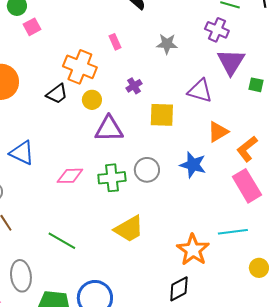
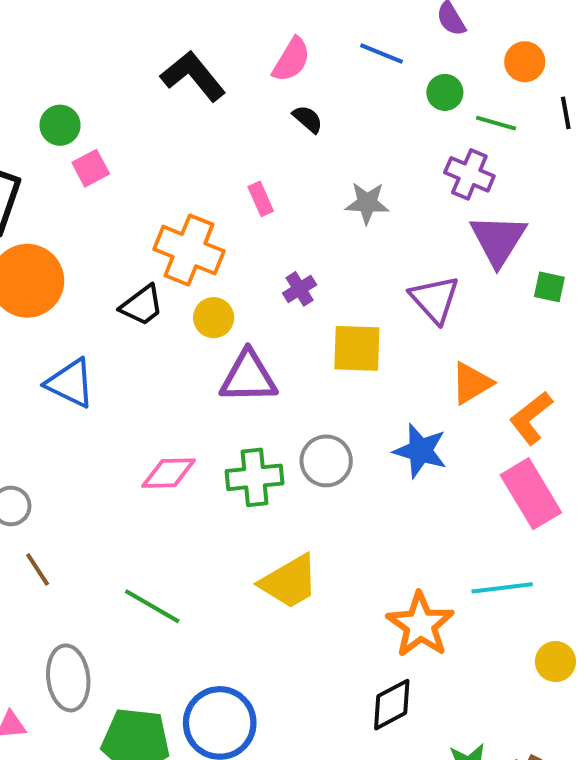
purple triangle: (200, 91) -> (435, 299), turned 32
blue triangle: (22, 153) -> (70, 383), moved

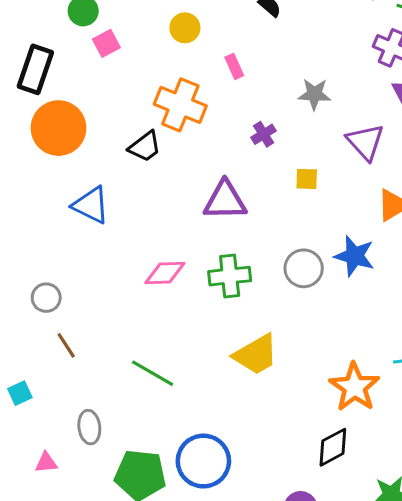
gray star: (367, 203) -> (314, 94), moved
yellow circle: (214, 318) -> (185, 28), moved
yellow square: (357, 348) -> (307, 179), size x0.6
gray circle: (326, 461) -> (304, 268), moved
gray ellipse: (68, 678) -> (89, 427), size x0.7

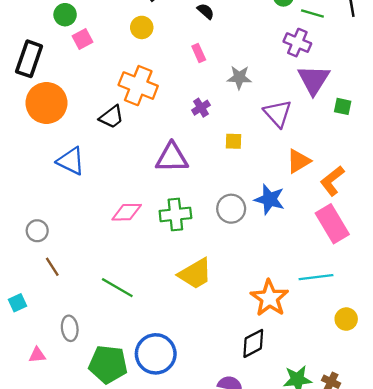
pink rectangle: (234, 66) -> (199, 53), moved

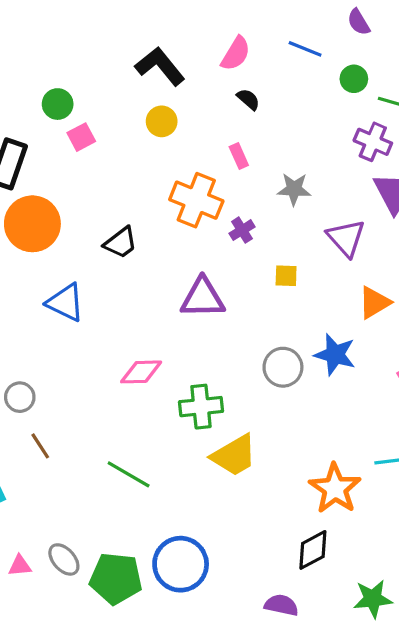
orange cross: (138, 86) -> (196, 200), moved
green cross: (175, 214) -> (201, 407), moved
gray ellipse: (70, 328) -> (64, 559), moved, turned -35

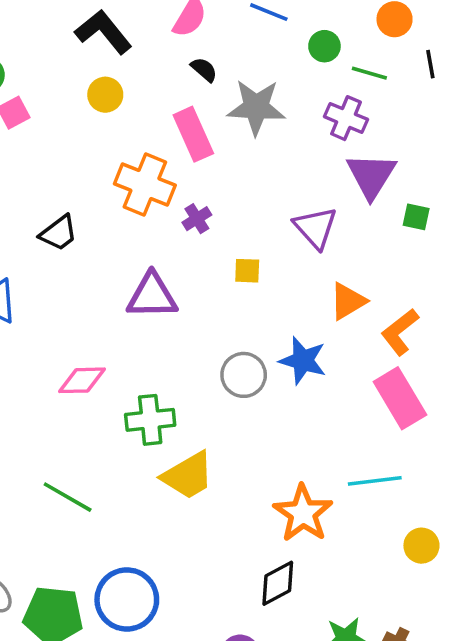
pink rectangle: (239, 156) -> (193, 134), size x1.8
gray star: (294, 189) -> (256, 107), moved, size x1.5

